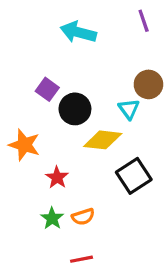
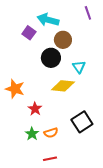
brown circle: (148, 84) -> (63, 40), moved
purple square: (47, 89) -> (29, 33), moved
black circle: (75, 109) -> (51, 58), moved
black square: (134, 176) -> (82, 122), moved

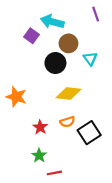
cyan triangle: (79, 67) -> (90, 59), moved
red star: (35, 109) -> (40, 127), moved
orange semicircle: (51, 133) -> (67, 122), moved
green star: (32, 134) -> (39, 155), moved

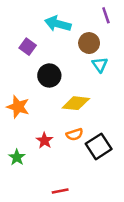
purple square: (31, 36) -> (28, 47), moved
brown circle: (68, 43) -> (89, 43), moved
black circle: (55, 63) -> (49, 76), moved
green star: (39, 155) -> (17, 157), moved

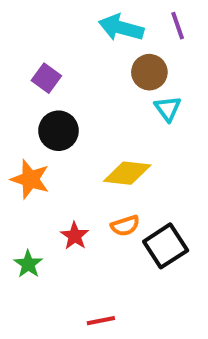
cyan arrow: (58, 24) -> (121, 28), moved
black circle: (49, 76) -> (58, 131), moved

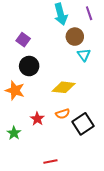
cyan arrow: (121, 28) -> (61, 14), turned -120

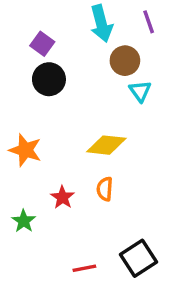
purple square: (23, 40) -> (42, 44), moved
black circle: (29, 66) -> (49, 79), moved
orange semicircle: (63, 114) -> (105, 189), turned 112
black square: (83, 124) -> (138, 258), moved

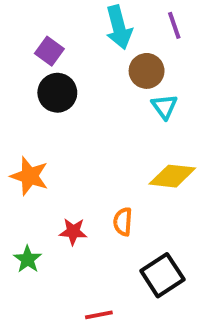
yellow diamond: (106, 145) -> (172, 176), moved
red star: (62, 197) -> (73, 232), turned -30
black square: (138, 258) -> (162, 275), moved

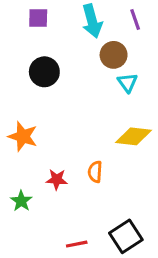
purple square: (49, 51) -> (38, 18), moved, turned -35
black square: (162, 275) -> (126, 236), moved

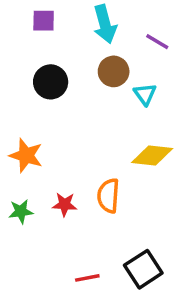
purple line: (135, 20) -> (157, 42), moved, turned -40
brown circle: (114, 55) -> (114, 71), moved
orange semicircle: (95, 172) -> (108, 196), size x1.4
green star: (21, 201) -> (21, 211), moved, turned 30

